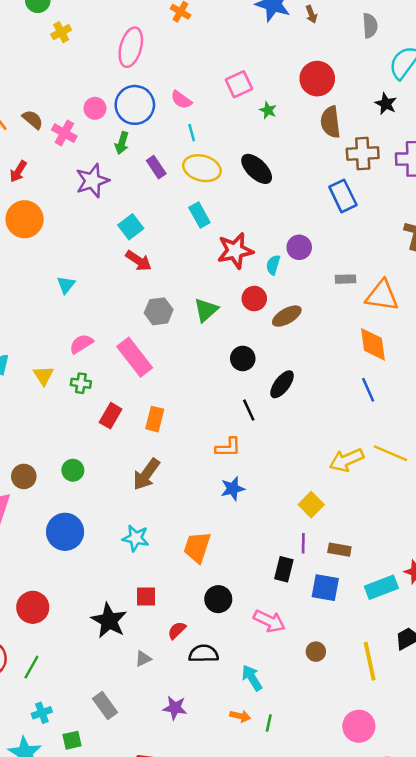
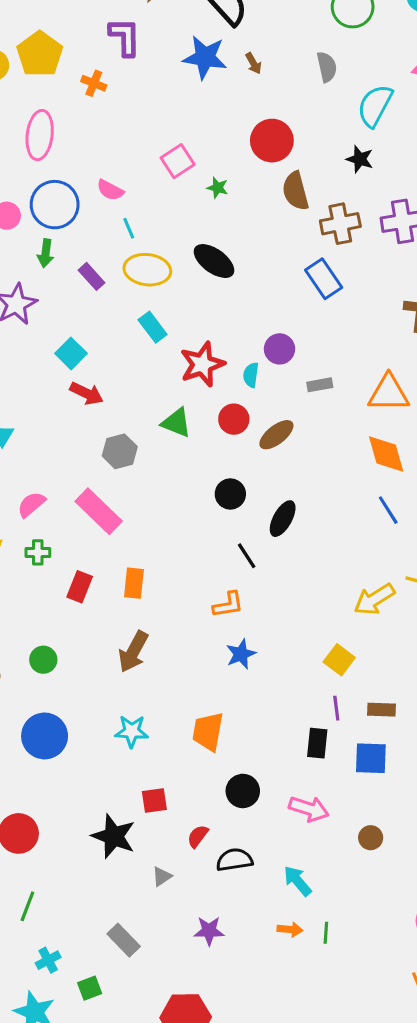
gray rectangle: (345, 279) -> (320, 385), moved
green triangle: (206, 310) -> (176, 423), moved, turned -48

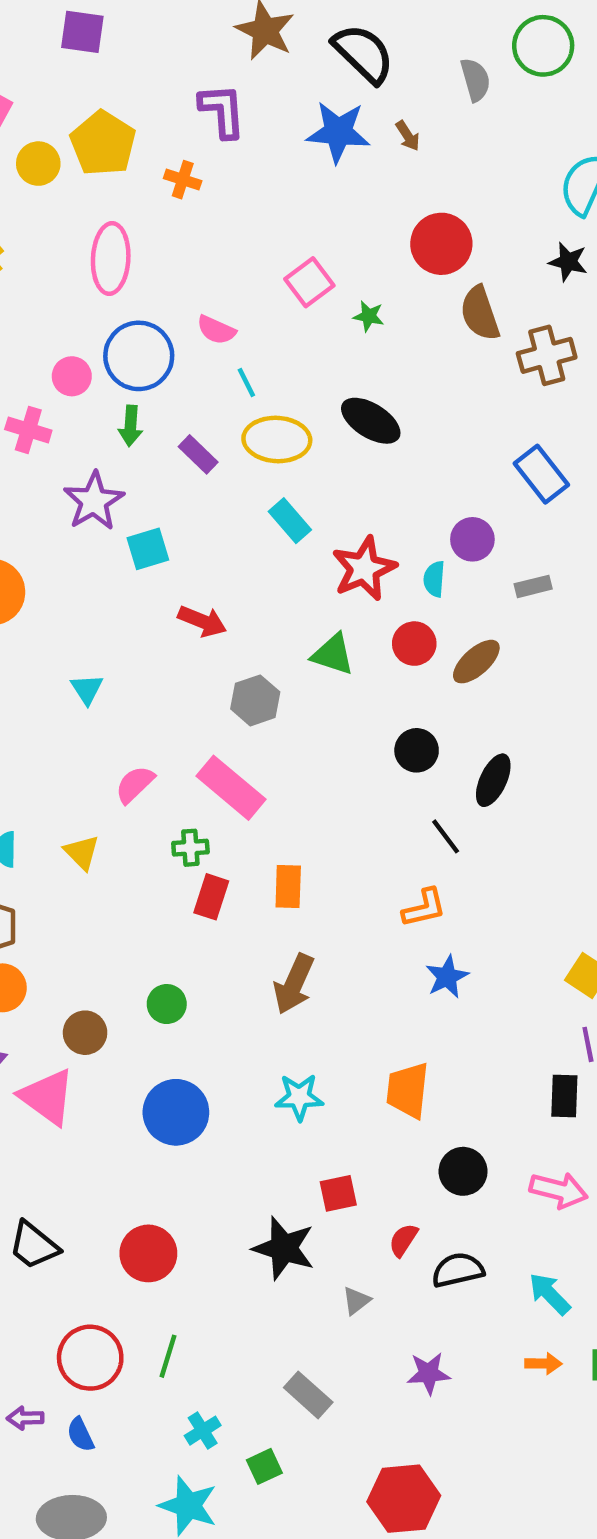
gray semicircle: (327, 67) -> (475, 80), moved
blue rectangle: (324, 279) -> (541, 474), moved
cyan square: (71, 353) -> (148, 549), moved, turned 32
green cross: (38, 552) -> (190, 848), moved

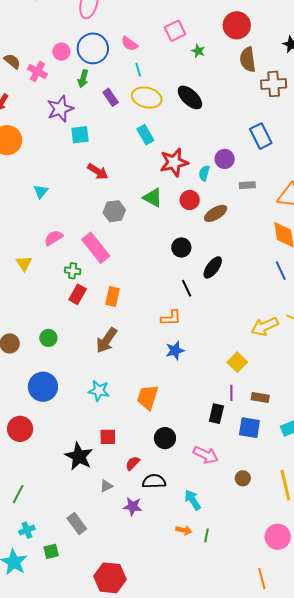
red circle: (148, 1253) -> (20, 429), moved
purple star: (429, 1373) -> (133, 506), moved

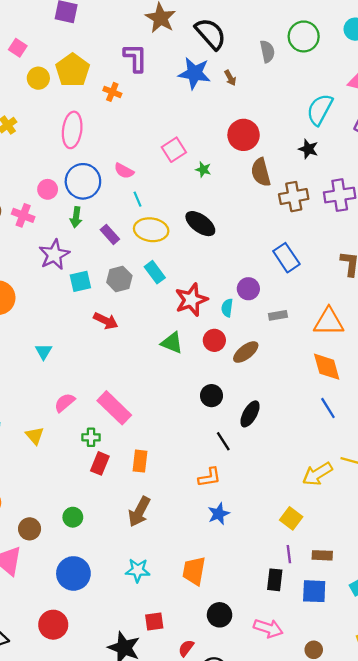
gray hexagon: (114, 211) -> (119, 279), moved

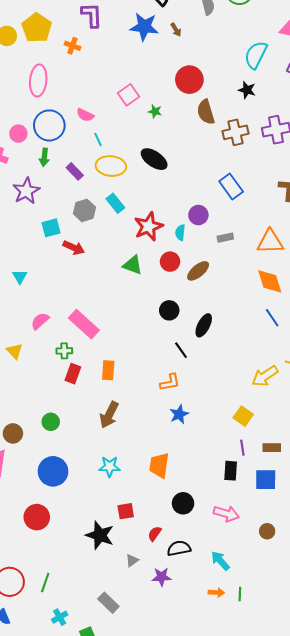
cyan square: (80, 281) -> (51, 228), moved

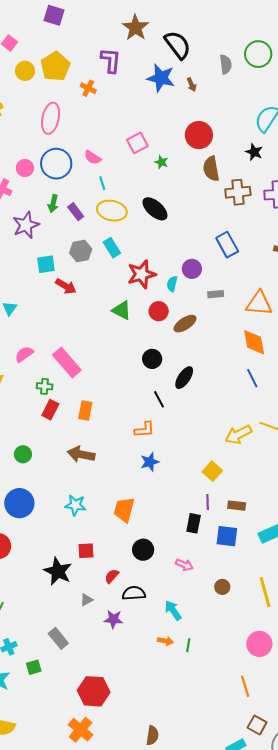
green arrow: (44, 157) -> (53, 204), moved
brown arrow: (109, 415) -> (81, 454), turned 68
pink arrow: (226, 514) -> (184, 565), size x0.7

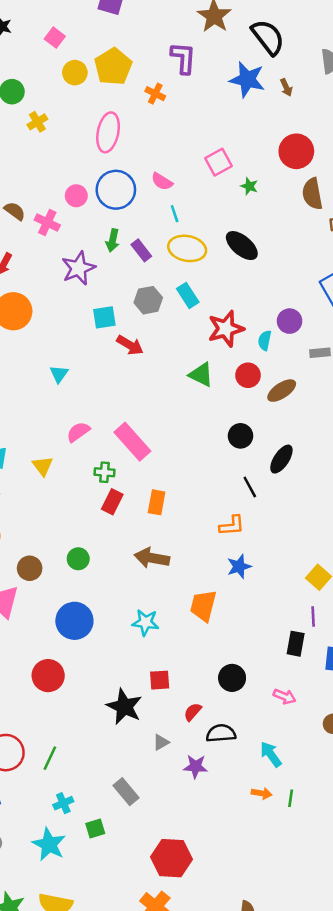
orange trapezoid: (124, 510) -> (203, 606), moved

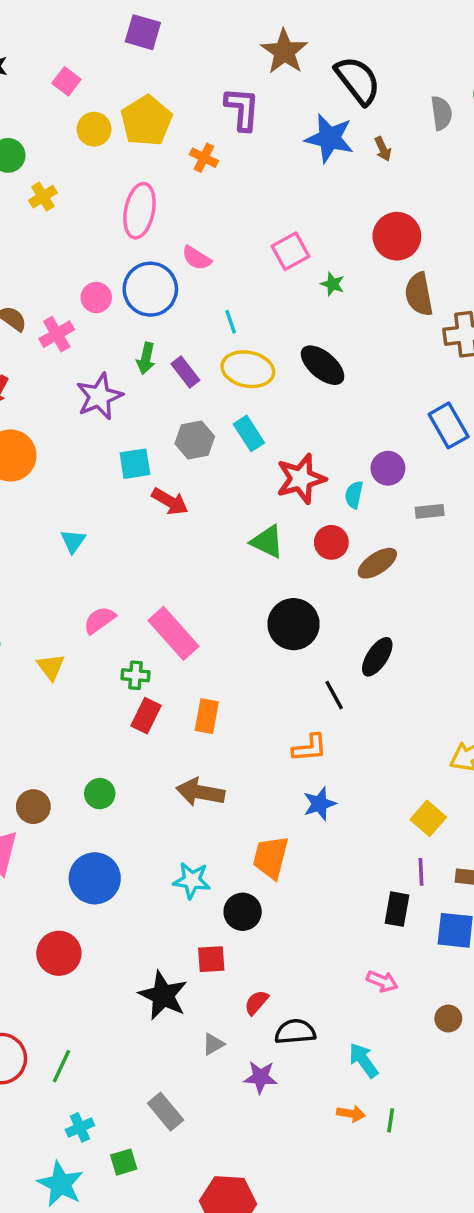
pink semicircle: (162, 181) -> (197, 258), moved
pink cross: (47, 223) -> (57, 334), turned 35
black circle: (240, 436) -> (294, 624), moved, size x1.5
black circle: (232, 678) -> (243, 912), moved

